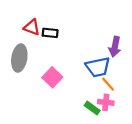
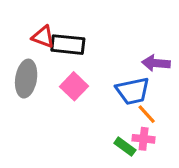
black rectangle: (50, 33) -> (68, 45), size x1.5
purple arrow: (115, 47) -> (156, 63), turned 84
pink square: (52, 77) -> (74, 86), moved

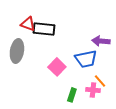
pink square: (74, 86) -> (57, 67), moved
orange line: (147, 114) -> (100, 81), moved
green rectangle: (125, 147) -> (72, 95), moved, turned 72

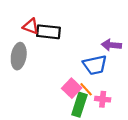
pink square: (57, 67) -> (72, 88), moved
orange line: (100, 81) -> (86, 89), moved
green rectangle: (72, 95) -> (79, 105), size x1.5

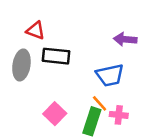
black rectangle: (48, 32) -> (56, 56), moved
purple arrow: (111, 45) -> (125, 39), moved
pink square: (72, 88) -> (55, 114), moved

